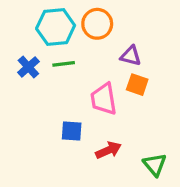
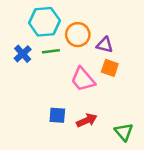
orange circle: (97, 24) -> (78, 35), moved
pink trapezoid: (104, 99) -> (83, 79), turned -32
blue square: (72, 131) -> (57, 115), moved

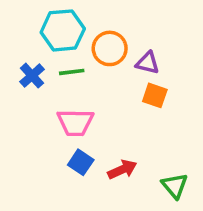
pink trapezoid: (83, 79) -> (75, 123), moved, turned -48
blue square: (57, 115) -> (81, 162), turned 30

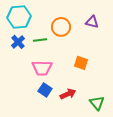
cyan hexagon: (63, 30) -> (19, 17), moved
purple triangle: (148, 63) -> (92, 22), moved
orange square: (155, 95) -> (81, 63), moved

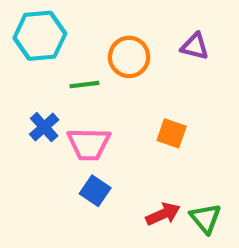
blue cross: (18, 42) -> (44, 127), moved
red arrow: (68, 94) -> (163, 214), moved

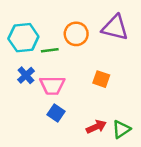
cyan hexagon: (40, 36) -> (23, 38), moved
purple triangle: (195, 46) -> (115, 28), size x1.6
green triangle: (206, 218) -> (121, 129), turned 36

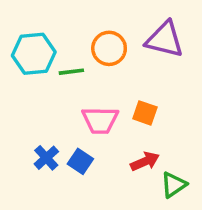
blue cross: (26, 75) -> (46, 158), moved
pink trapezoid: (52, 85) -> (100, 120), moved
red arrow: (96, 127) -> (145, 161), moved

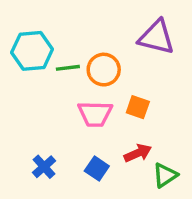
orange circle: (109, 48) -> (104, 70), moved
blue cross: (46, 158) -> (44, 167), moved
blue square: (80, 161) -> (97, 168), moved

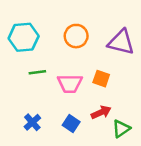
purple triangle: (157, 37) -> (121, 42), moved
green line: (68, 68) -> (37, 72), moved
orange circle: (104, 70) -> (76, 36), moved

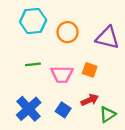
cyan hexagon: (24, 37) -> (33, 21), moved
blue cross: (32, 122) -> (29, 109), size x1.6

